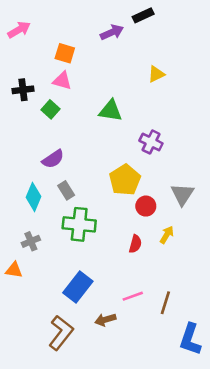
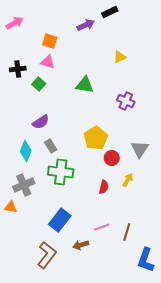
purple cross: (151, 142) -> (126, 101), moved
gray cross: (31, 241) -> (24, 185), size x1.5

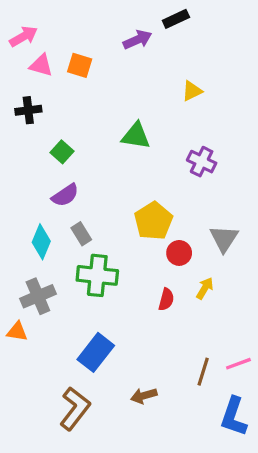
pink triangle: (48, 62) -> (41, 65), moved
green square: (39, 84) -> (62, 152), moved
pink line: (102, 227) -> (238, 364), moved
brown arrow: (81, 245) -> (144, 396), moved

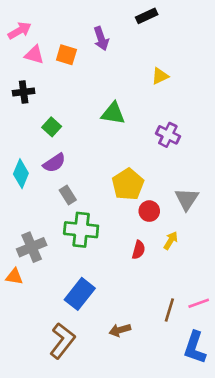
purple arrow: (137, 40) -> (101, 39), moved, turned 95
cyan diamond: (41, 242) -> (21, 174), moved

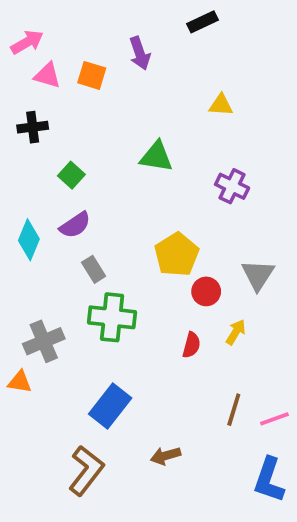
yellow triangle: (160, 76) -> (221, 105), turned 30
brown line: (169, 310) -> (234, 410), moved

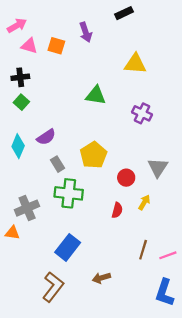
yellow triangle: (221, 105) -> (135, 64), size x1.5
green square: (71, 175) -> (21, 102), moved
yellow pentagon: (177, 255) -> (94, 155), moved

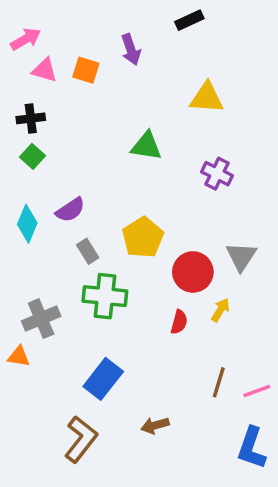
red circle: (126, 178) -> (193, 272), size x1.5

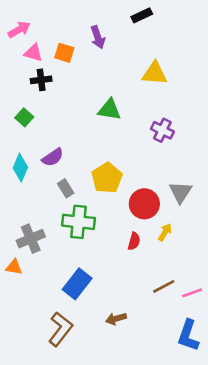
black cross: (31, 118) -> (41, 80), moved
brown line: (219, 382) -> (164, 286), turned 45

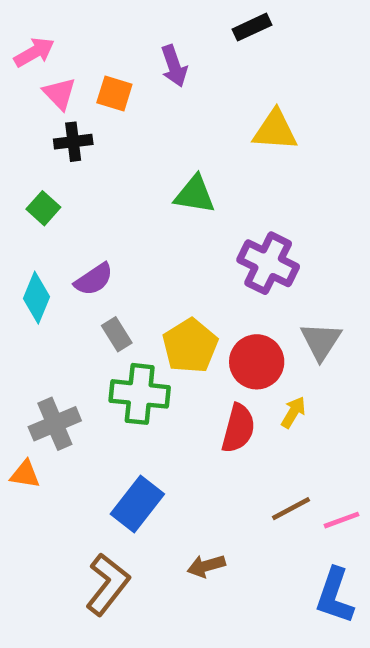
pink triangle: (33, 53) -> (59, 94), turned 30
purple cross: (162, 130) -> (268, 263), moved, size x1.4
yellow pentagon: (107, 178) -> (190, 346), moved
red semicircle: (134, 241) -> (238, 428), size x1.5

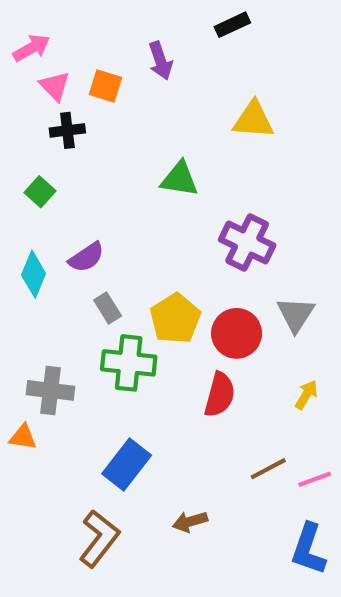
yellow arrow: (293, 412) -> (306, 395), moved
gray cross: (55, 424) -> (50, 390), turned 30

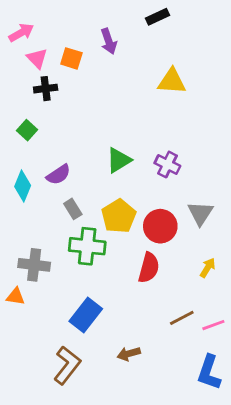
green triangle: (179, 179) -> (119, 160), moved, turned -40
purple cross: (247, 242) -> (167, 165), size x0.7

